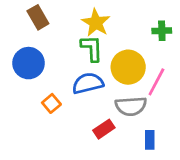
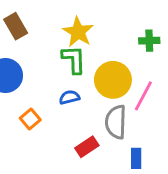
blue semicircle: (88, 83) -> (69, 97), size x0.6
gray semicircle: (131, 106) -> (116, 122), turned 96

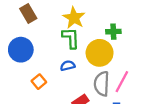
green cross: (149, 41) -> (113, 32), moved
pink line: (143, 96) -> (122, 82), moved

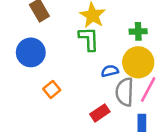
yellow circle: (100, 53) -> (138, 62), moved
blue semicircle: (68, 66) -> (110, 71), moved

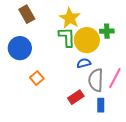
yellow circle: (138, 62) -> (87, 40), moved
blue rectangle: (142, 123) -> (101, 105), moved

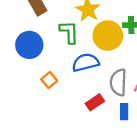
green L-shape: (67, 37) -> (69, 32), moved
blue semicircle: (84, 63) -> (86, 62), moved, size x1.6

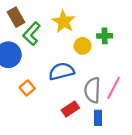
green L-shape: (69, 32) -> (32, 34), moved, turned -135
yellow circle: (108, 36) -> (83, 46), size x0.6

